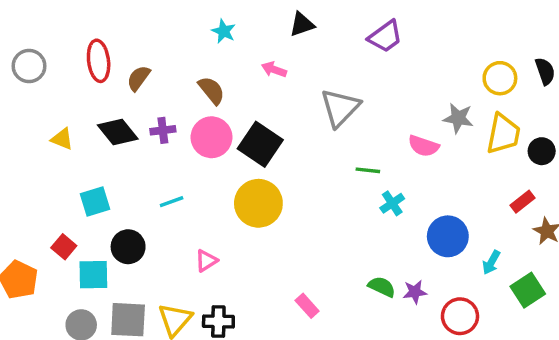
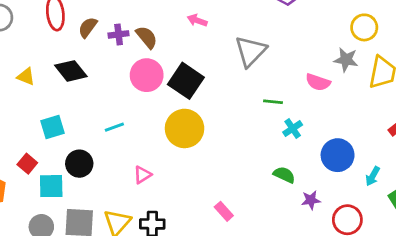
yellow circle: (500, 78) -> (364, 27), moved
purple cross: (163, 130) -> (119, 34), moved
green semicircle: (382, 287) -> (284, 175), moved

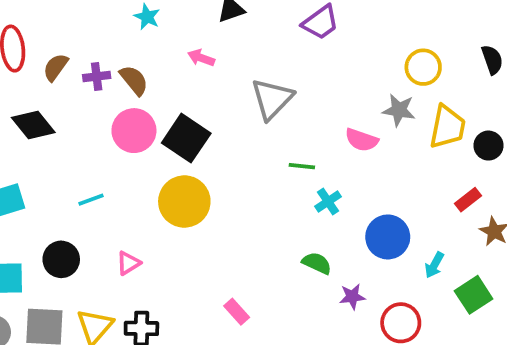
black circle: (79, 164) -> (61, 259), moved

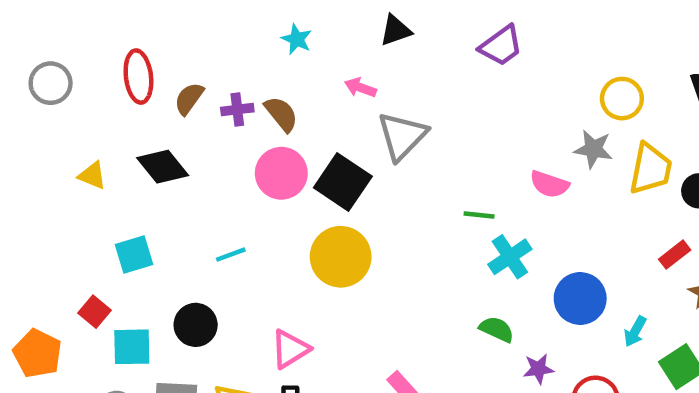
gray triangle: (272, 99) -> (402, 136), moved
cyan cross: (328, 202) -> (510, 257), size x1.4
pink triangle: (128, 263) -> (290, 349), moved, size x1.4

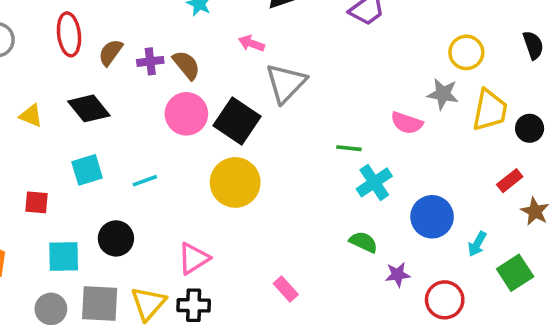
cyan square: (134, 255) -> (87, 170), moved
red square: (95, 312) -> (36, 202), moved, turned -35

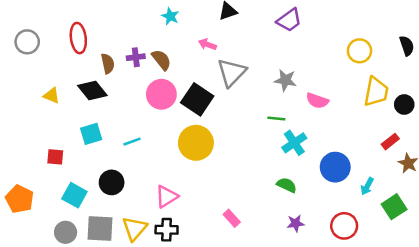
brown semicircle: (111, 52) -> (108, 64), moved, turned 132
gray star: (443, 94) -> (285, 80), moved
cyan square: (64, 257) -> (74, 195), turned 30
purple star: (398, 275) -> (296, 223), moved

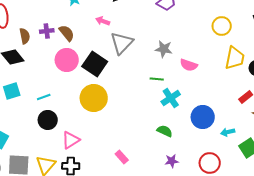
black circle: (112, 182) -> (48, 120), moved
cyan arrow: (367, 186) -> (228, 132), turned 48

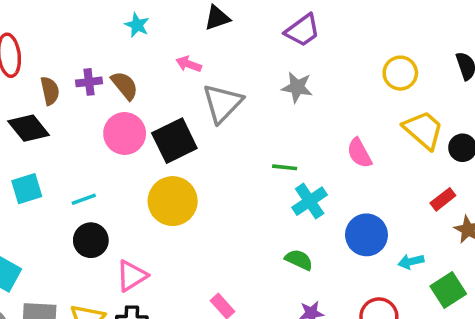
gray star: (164, 49) -> (297, 87), moved
yellow trapezoid: (235, 58) -> (423, 130), turned -60
black square: (95, 64) -> (174, 141), turned 30
pink semicircle: (189, 65) -> (359, 153), moved, turned 42

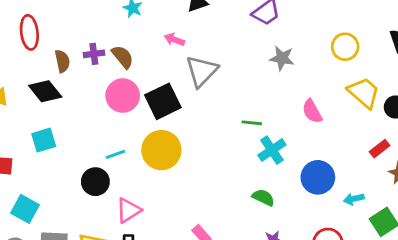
gray star: (297, 87) -> (282, 58), moved
cyan line: (84, 199) -> (115, 154), moved

